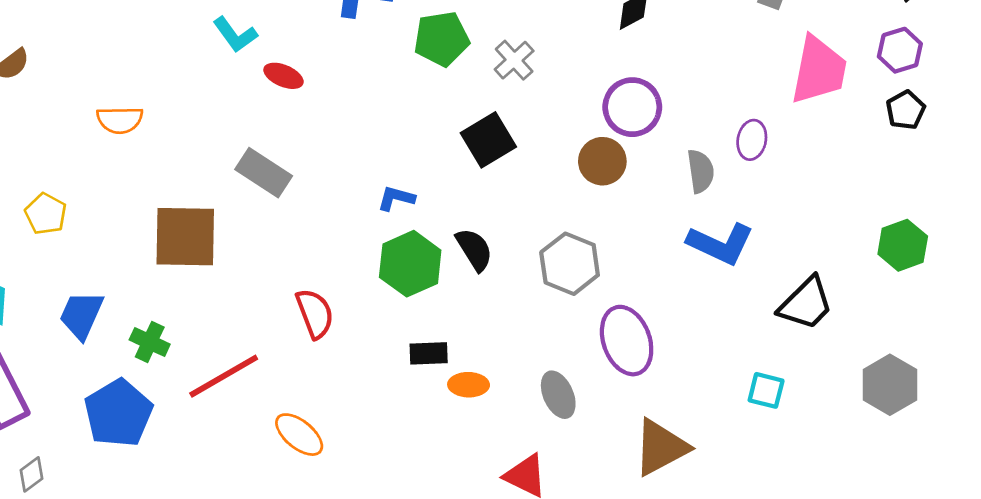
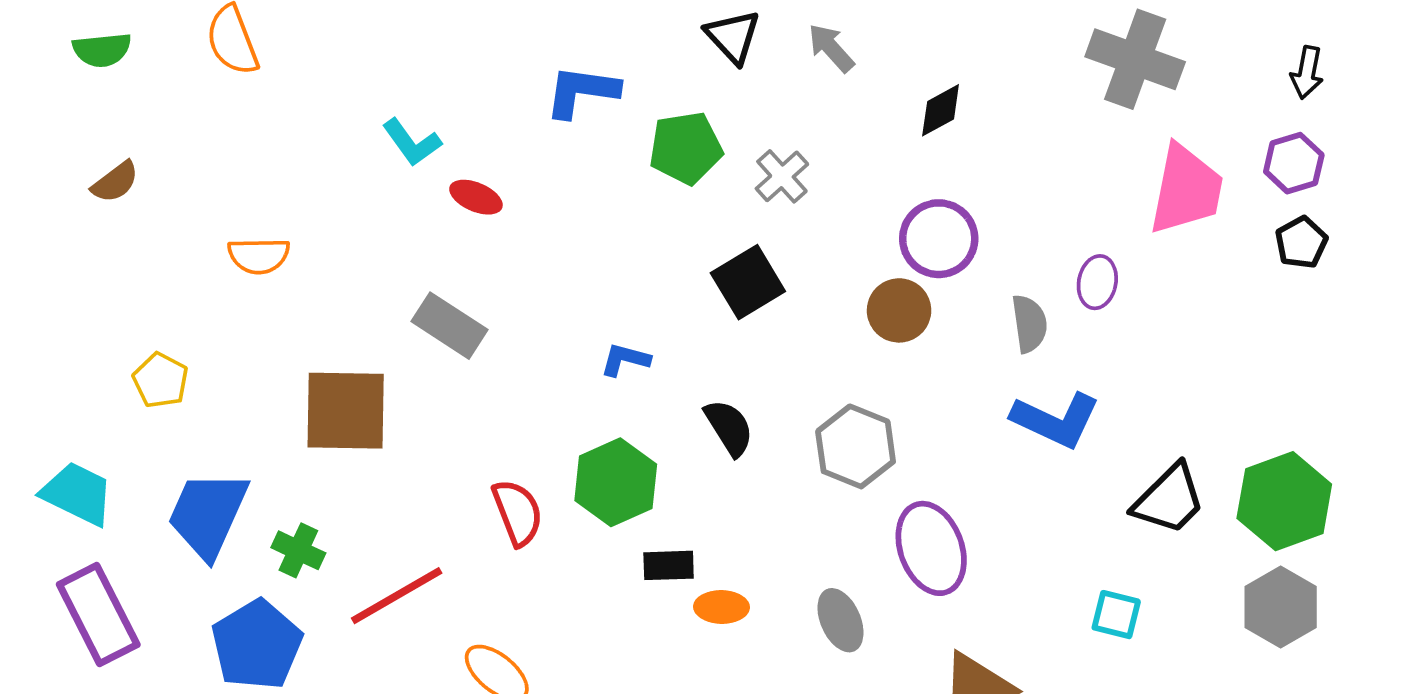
green hexagon: (903, 245) -> (1284, 501), moved, size x1.4
green hexagon: (410, 264) -> (616, 482), moved
blue trapezoid: (81, 315) -> (208, 514), size x1.4

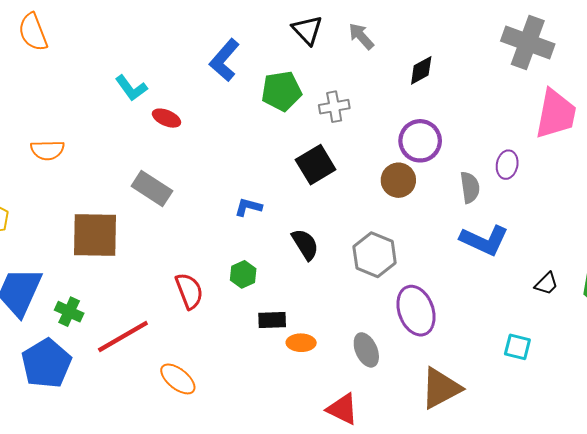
blue L-shape: (582, 91) -> (224, 60), turned -57
gray cross: (782, 176) -> (334, 107), turned 32
green hexagon: (616, 482) -> (243, 274), size x0.6
black trapezoid: (1169, 499) -> (546, 284), size x0.6

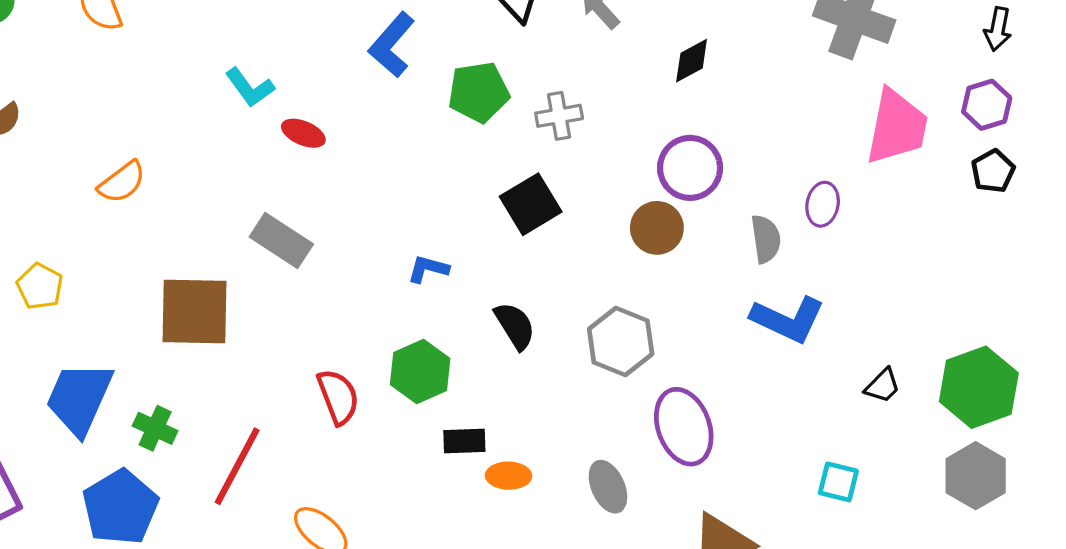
orange semicircle: (47, 150) -> (122, 182), turned -36
green hexagon: (243, 274) -> (420, 371), size x1.5
red line: (123, 337) -> (237, 466), turned -32

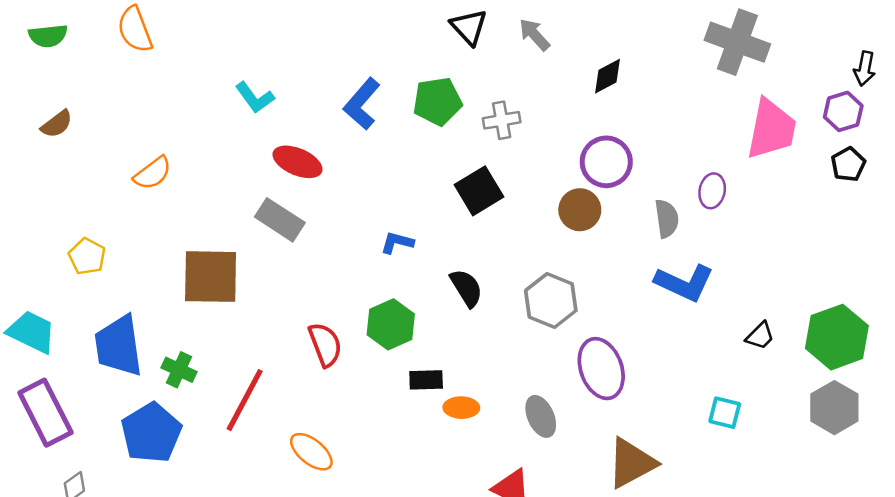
black arrow: (998, 29) -> (865, 69), moved
blue L-shape: (392, 45) -> (362, 104), moved
red ellipse: (303, 133) -> (297, 162), moved, size x1.4
blue trapezoid: (79, 398) -> (119, 346), turned -32

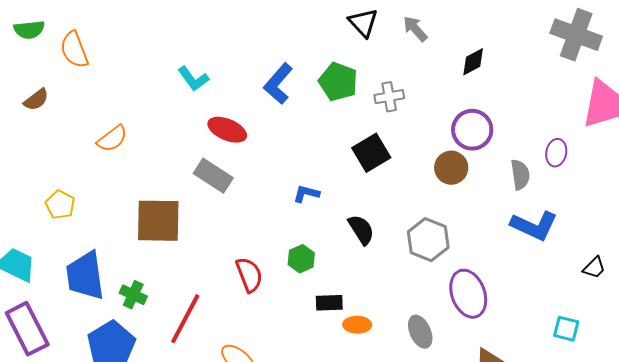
orange semicircle: (135, 30) -> (74, 50), moved
green pentagon: (437, 101) -> (338, 82), turned 30
green hexagon: (391, 324) -> (301, 259), size x0.7

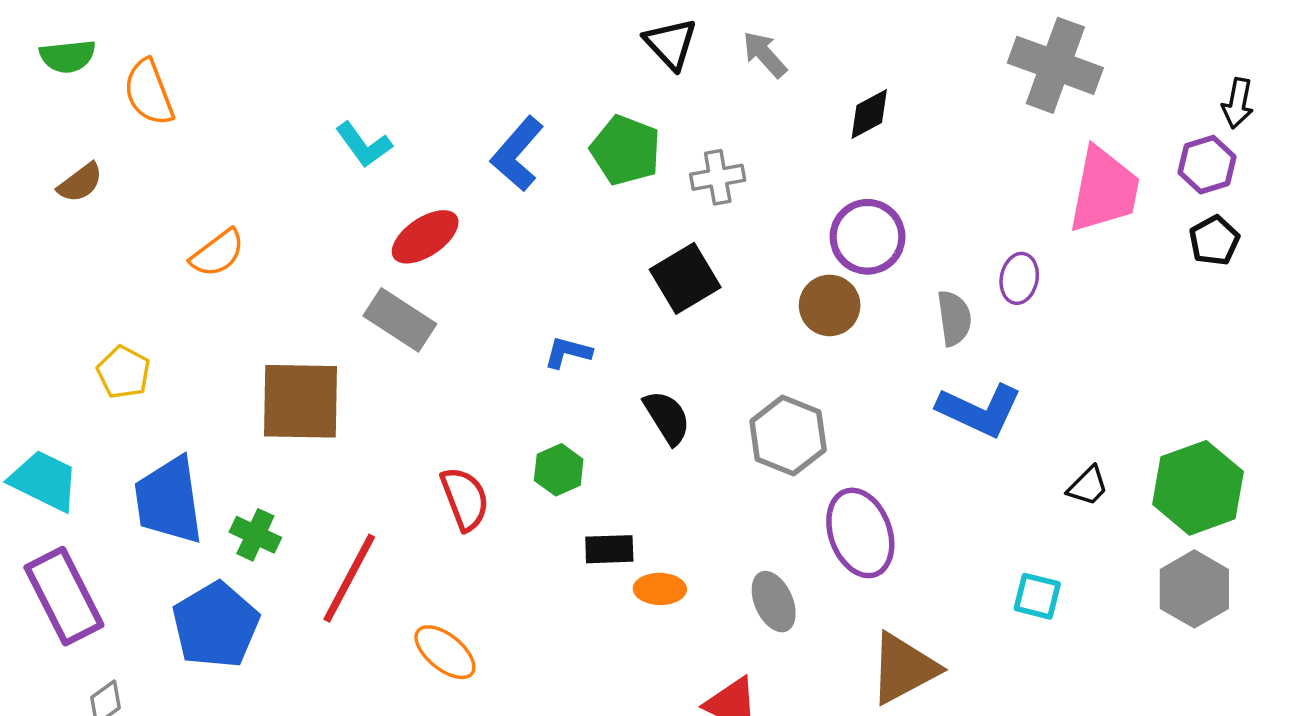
red ellipse: (227, 130) -> (425, 237), turned -57

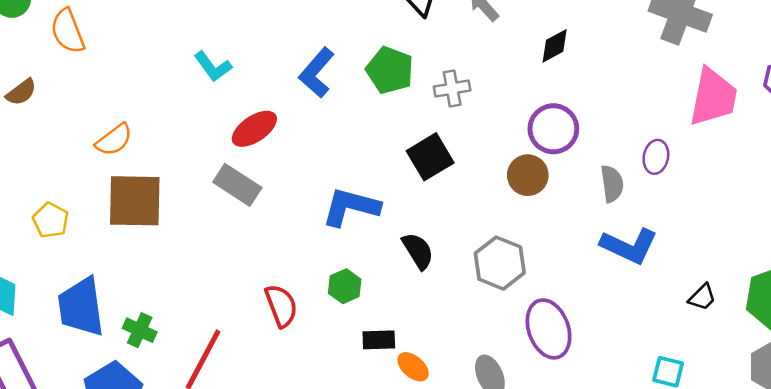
blue L-shape: (568, 352) -> (351, 207), size x1.8
brown square: (301, 401) -> (135, 201), moved
orange ellipse: (660, 589) -> (413, 367), turned 40

